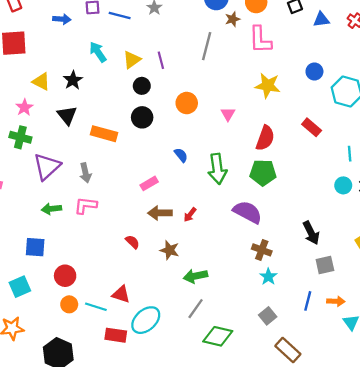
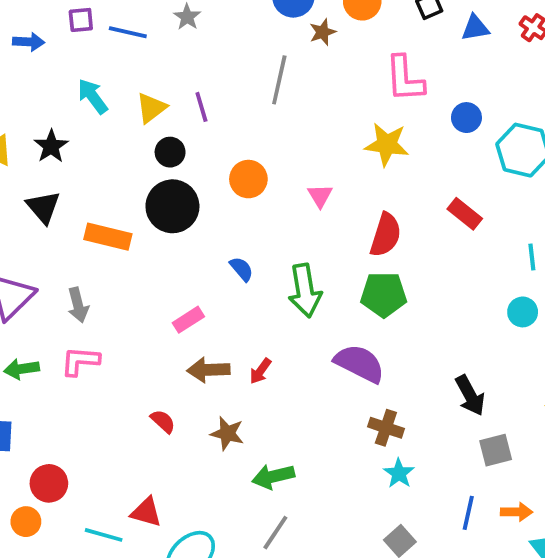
pink L-shape: (260, 40) -> (405, 79), moved
black circle: (142, 117) -> (172, 206), size x1.4
orange circle: (69, 304) -> (26, 522), moved

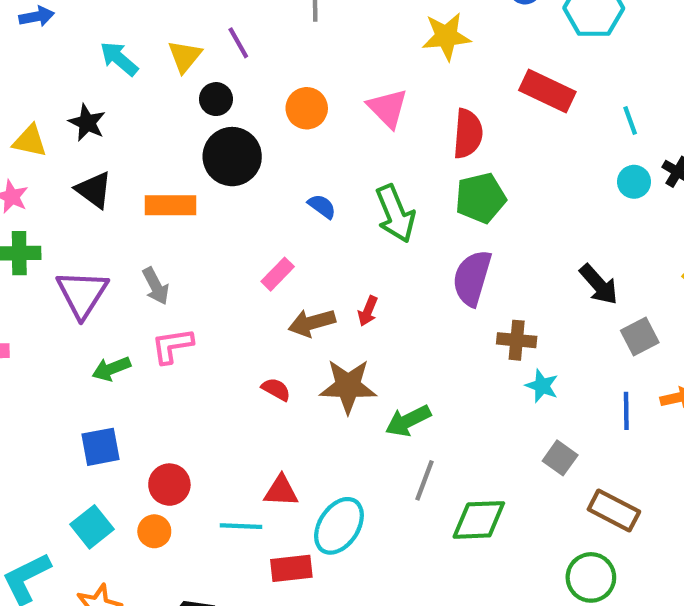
pink triangle: (320, 196) -> (388, 108), size x1.5
red rectangle: (465, 214) -> (547, 91), size x1.4
purple semicircle: (359, 363) -> (472, 278), turned -87
brown star: (227, 433) -> (348, 386), size x1.5

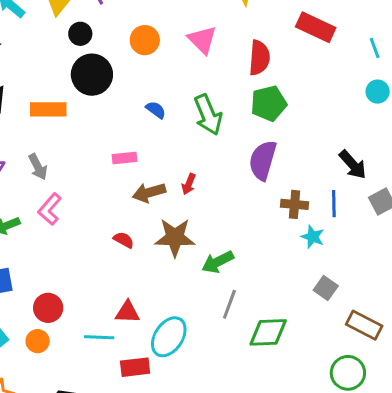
pink rectangle: (278, 274) -> (125, 158), turned 40
pink L-shape: (172, 346) -> (50, 209), turned -40
blue line: (626, 411) -> (334, 204), moved

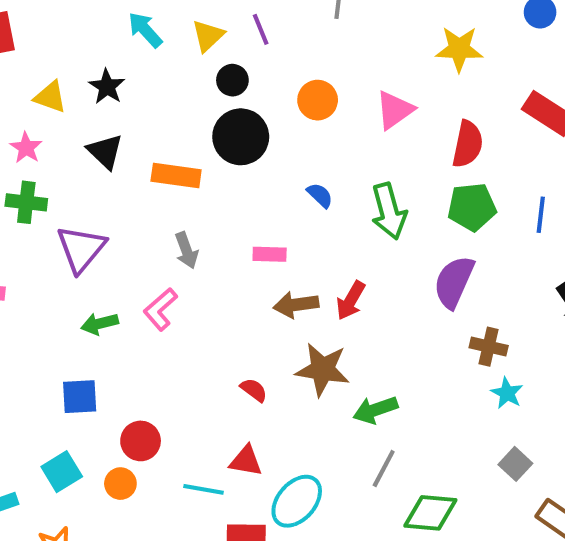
pink triangle: (202, 40) -> (395, 110), turned 32
gray arrow: (38, 167) -> (186, 250), moved
red arrow: (189, 184) -> (351, 300), size x1.4
blue line: (334, 204) -> (541, 215), moved
red semicircle: (124, 240) -> (254, 390), moved

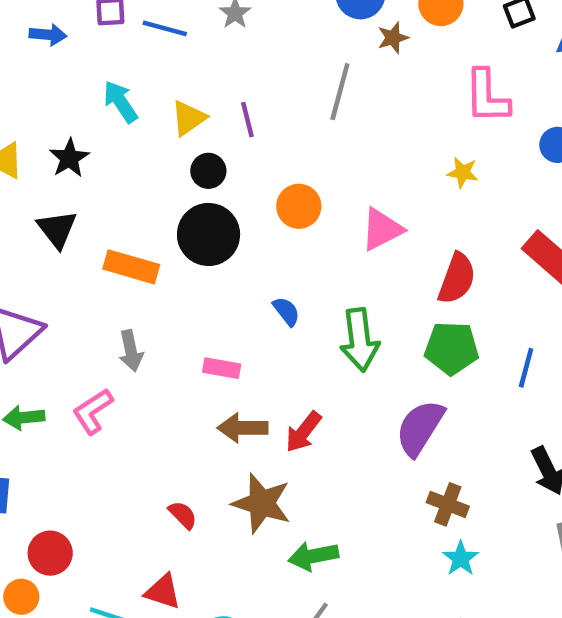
yellow star: (459, 49) -> (463, 172), size x0.6

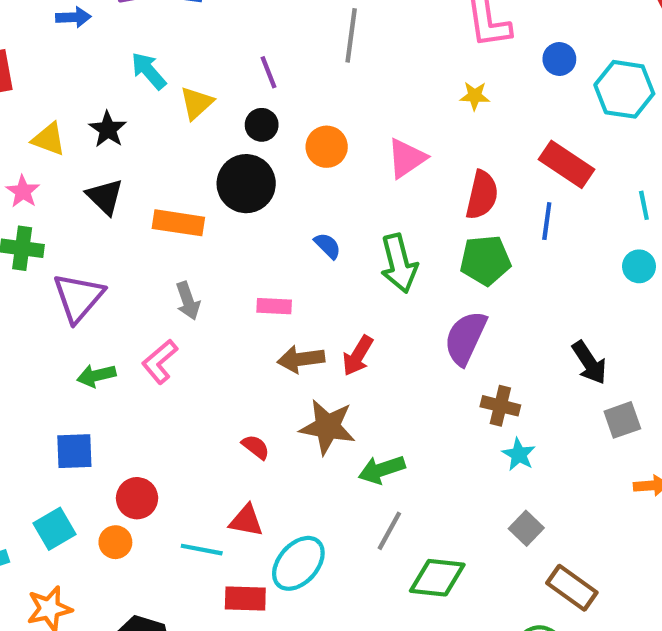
yellow triangle: (189, 118) -> (197, 103), moved
black circle: (208, 171) -> (262, 125), moved
blue line: (526, 368) -> (547, 221), moved

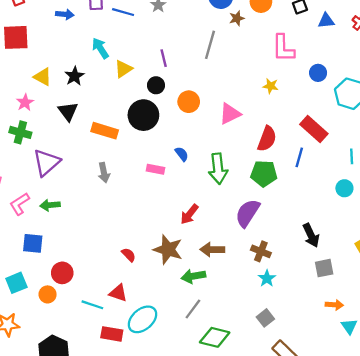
pink rectangle: (274, 306) -> (155, 169), moved
brown arrow: (301, 359) -> (212, 250), moved
pink L-shape: (160, 362) -> (20, 204), moved

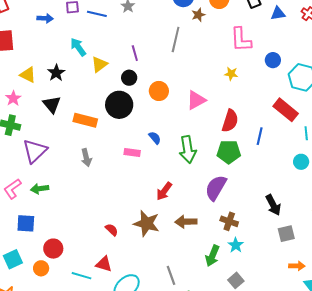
red rectangle: (314, 129) -> (286, 110), moved
green arrow: (193, 276) -> (212, 256), moved, turned -55
gray line: (193, 309) -> (171, 275), turned -54

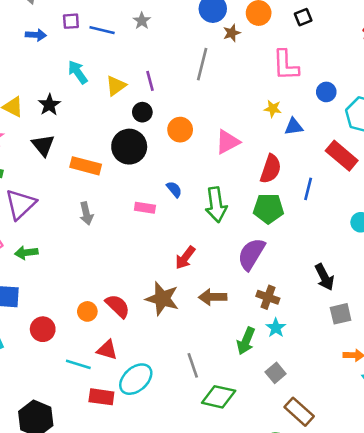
blue triangle: (278, 13) -> (294, 127), moved
yellow triangle: (99, 64) -> (116, 86), moved
red semicircle: (112, 230) -> (118, 306), size x1.5
orange circle: (41, 268) -> (87, 311), moved

